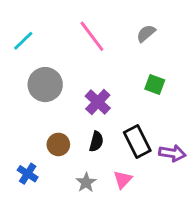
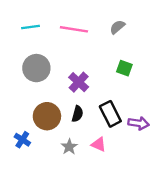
pink line: (92, 36) -> (74, 29), turned -44
cyan line: (23, 41) -> (31, 27), moved, turned 36
brown circle: (58, 144) -> (47, 116), size x1.5
pink triangle: (123, 180) -> (99, 144), turned -49

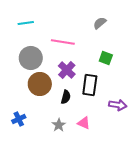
pink line: (74, 29) -> (63, 42), moved
black rectangle: (110, 114) -> (90, 85), moved, turned 35
brown circle: (47, 116) -> (40, 84), moved
blue cross: (22, 140) -> (19, 119), turned 32

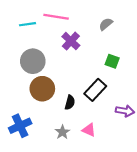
pink line: (63, 42) -> (56, 17), moved
purple cross: (67, 70) -> (71, 41), moved
black rectangle: (90, 85) -> (95, 90), turned 35
blue cross: (19, 119) -> (20, 126), size x1.5

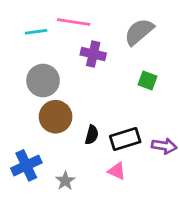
gray semicircle: (106, 24) -> (139, 32), size x1.6
purple cross: (71, 41) -> (93, 54), turned -30
black rectangle: (95, 90) -> (125, 139), moved, turned 30
gray star: (62, 132) -> (65, 181), moved

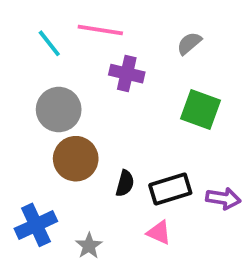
cyan line: (36, 32) -> (49, 43), turned 60
gray semicircle: (139, 32) -> (189, 43), size x0.6
green square: (147, 81) -> (201, 110), size x1.5

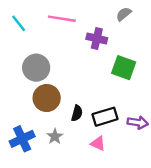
cyan line: (49, 43) -> (19, 23), moved
gray semicircle: (189, 43) -> (124, 14), moved
purple cross: (127, 74) -> (97, 38), moved
gray star: (89, 246) -> (55, 137), moved

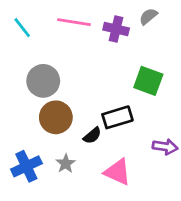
purple cross: (97, 38) -> (116, 29), moved
black semicircle: (77, 113) -> (92, 136), turned 35
black rectangle: (105, 117) -> (117, 117), moved
pink triangle: (98, 144) -> (117, 172), size x1.5

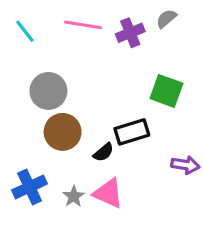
purple cross: (116, 29) -> (130, 33), turned -35
gray star: (66, 164) -> (74, 196), moved
pink triangle: (117, 172) -> (108, 193), moved

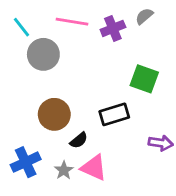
gray circle: (48, 91) -> (43, 54), moved
black semicircle: (103, 152) -> (79, 140), moved

